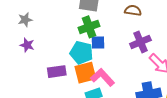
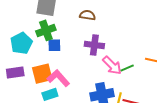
purple cross: (140, 42) -> (94, 45), turned 30
cyan pentagon: (81, 53) -> (21, 43), moved, turned 30

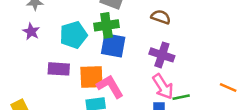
blue square: (54, 45) -> (113, 45), size x1.5
pink arrow: (112, 65) -> (163, 87), moved
green line: (127, 68) -> (181, 97), moved

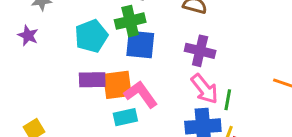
purple star: (31, 32) -> (28, 35), moved
purple rectangle: (59, 69) -> (92, 80), moved
green line: (181, 97) -> (228, 100), turned -63

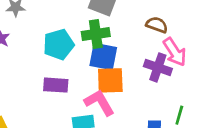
orange square: (117, 85) -> (110, 80), moved
pink arrow: (204, 89) -> (175, 52), moved

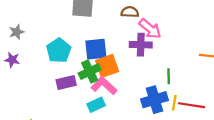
green cross: (96, 34) -> (90, 72), moved

